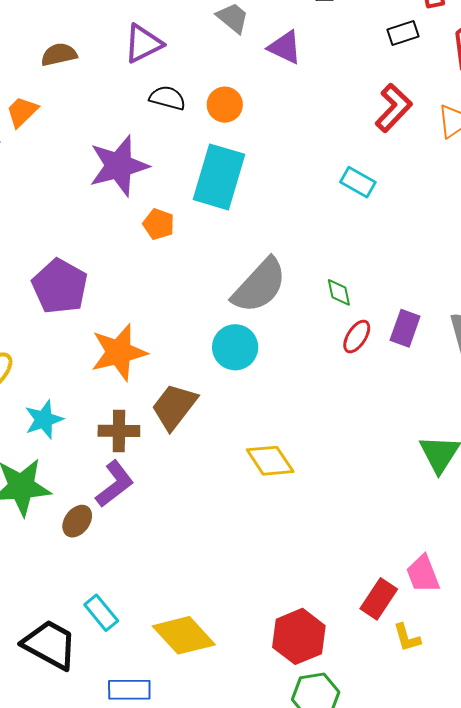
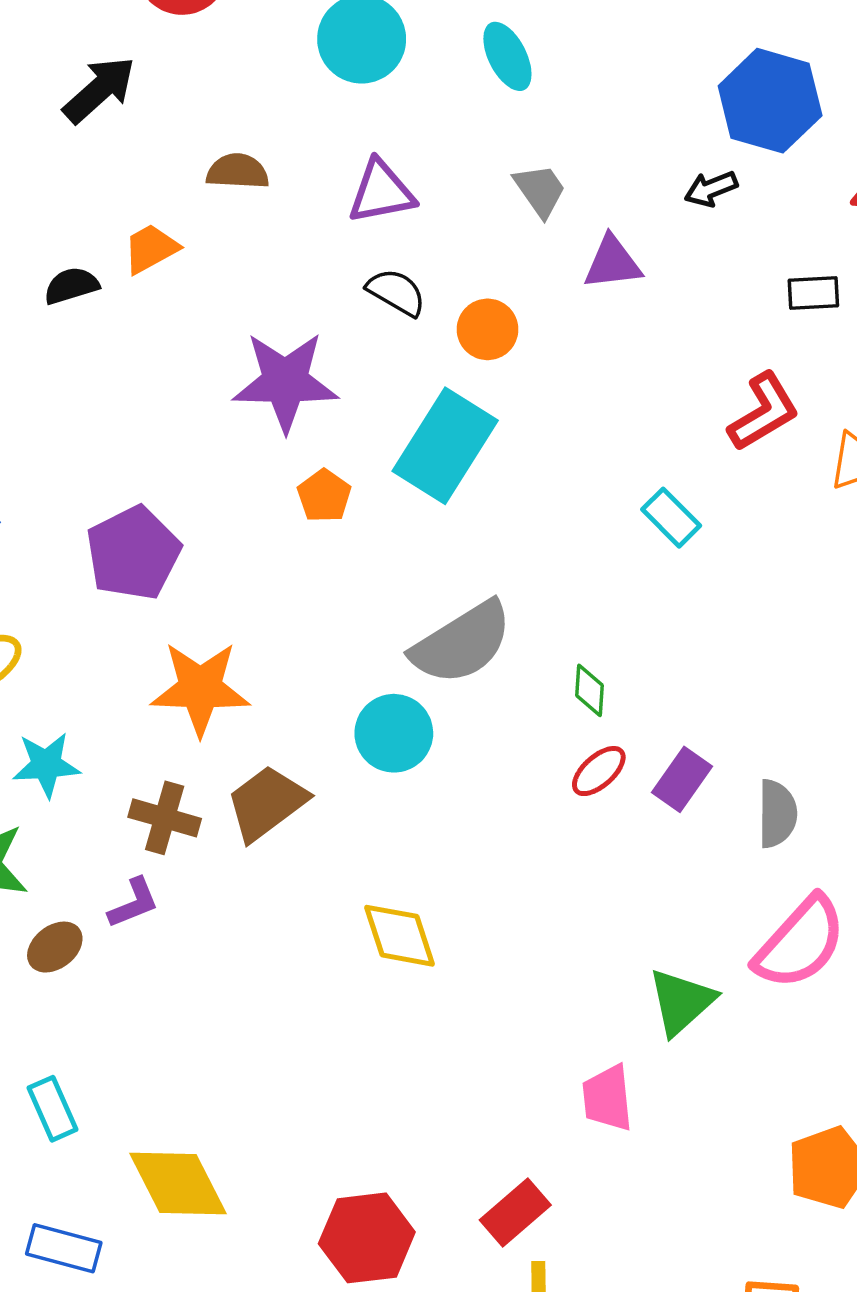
purple triangle: (285, 47) -> (613, 263), turned -48
purple L-shape: (115, 484) -> (134, 903), size x0.7
pink trapezoid: (423, 574) -> (607, 1098), moved

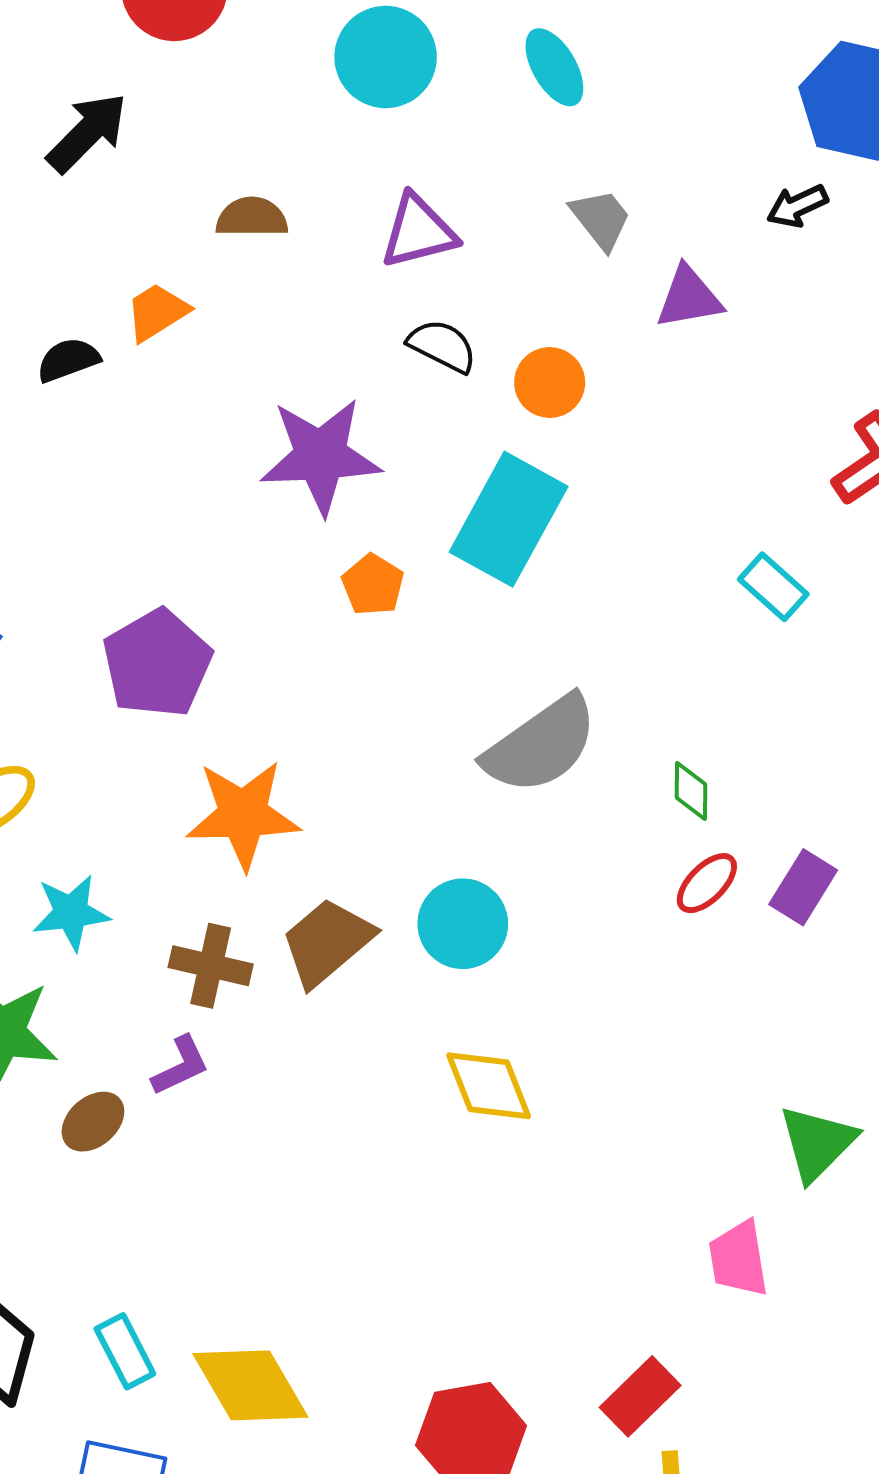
cyan circle: (394, 733) -> (463, 924), moved
cyan rectangle: (53, 1109) -> (125, 1351), moved

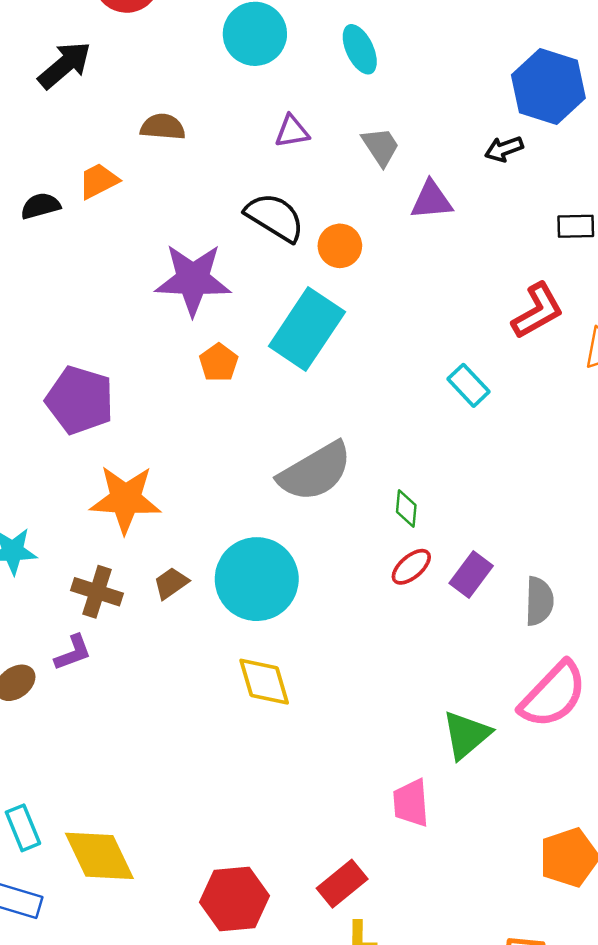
purple triangle: (418, 231) -> (292, 131), moved, size x0.7
black semicircle: (442, 346) -> (275, 217), size x1.4
purple pentagon: (157, 663) -> (80, 400), turned -30
cyan circle: (463, 924) -> (257, 579), size x1.5
brown trapezoid: (327, 942) -> (171, 583), size x0.6

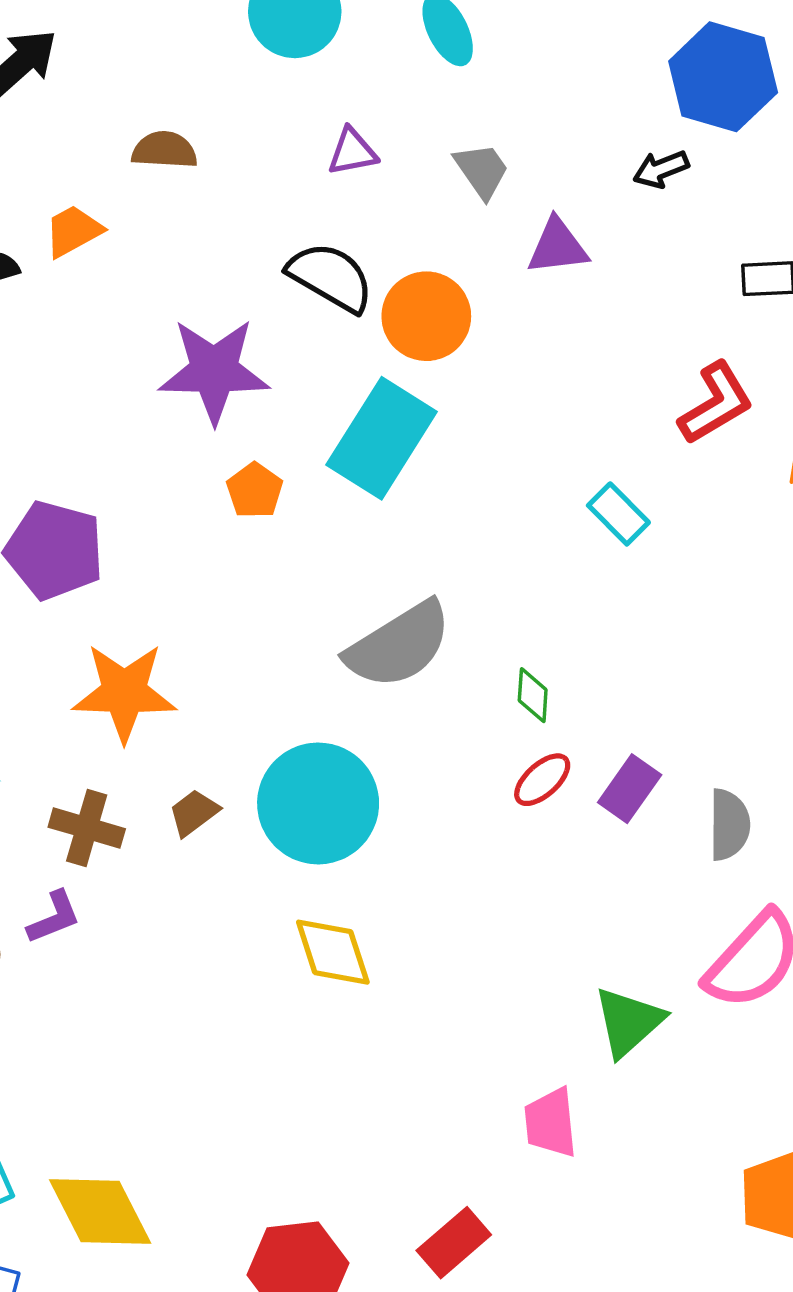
orange circle: (340, 246) -> (426, 316), size x1.4

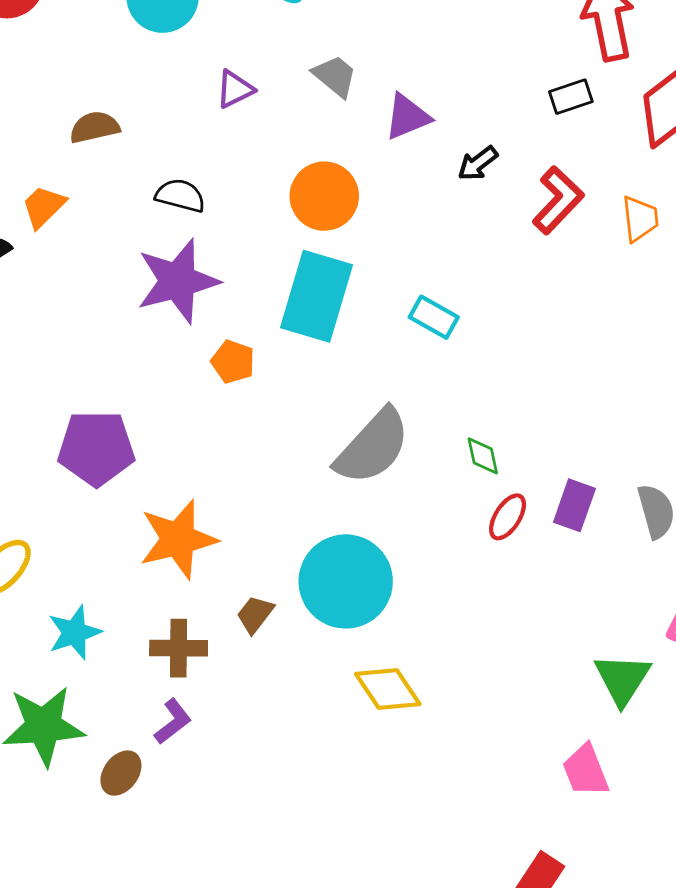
black arrow: (661, 169) -> (478, 163), moved
black semicircle: (331, 277) -> (180, 195), moved, size x0.7
cyan rectangle: (618, 514) -> (434, 317), moved

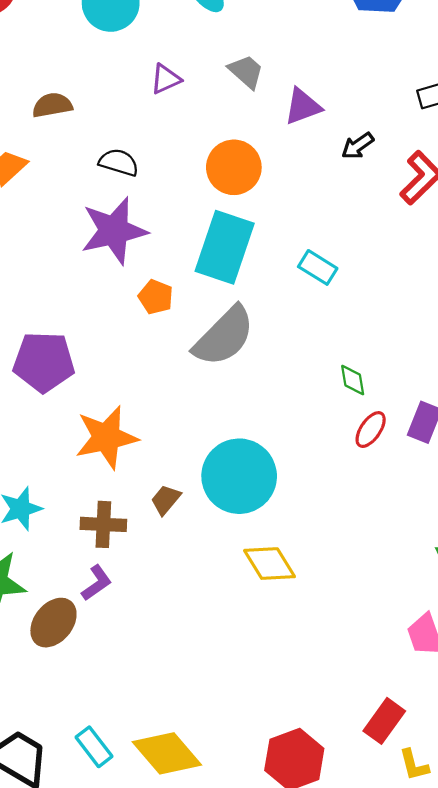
gray semicircle: (373, 447) -> (224, 336), moved
brown ellipse: (121, 773) -> (53, 623), size x1.4

